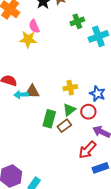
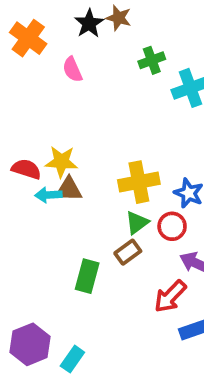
yellow star: (28, 39) -> (61, 162), moved
yellow cross: (70, 88) -> (139, 182), size x1.5
green rectangle: (49, 119) -> (87, 276), moved

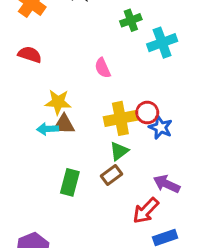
pink semicircle: (72, 69) -> (103, 68), moved
red semicircle: (26, 169) -> (30, 55), moved
red circle: (172, 226) -> (147, 113), moved
green rectangle: (87, 276) -> (70, 182), moved

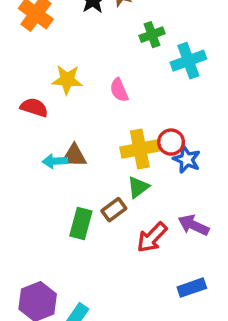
red semicircle: (30, 55) -> (34, 107), moved
yellow star: (58, 102) -> (67, 80), moved
brown rectangle: (112, 175) -> (114, 210), moved
red arrow: (146, 211) -> (152, 237), moved

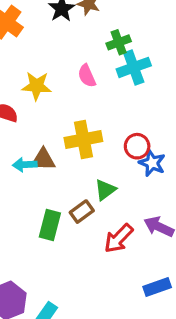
cyan cross: (188, 61) -> (134, 67), moved
pink semicircle: (119, 90) -> (87, 76), moved
yellow cross: (140, 149) -> (83, 140), moved

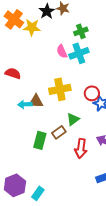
cyan cross: (134, 67) -> (79, 53), moved
yellow star: (36, 86) -> (32, 27), moved
red arrow: (119, 238) -> (81, 148), turned -36

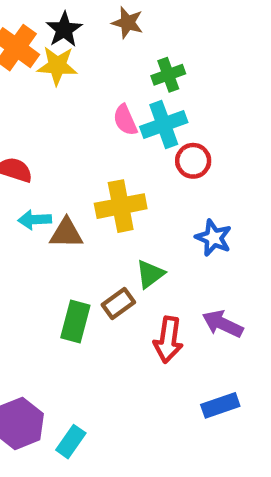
black star: (47, 11) -> (64, 29), moved
red circle: (92, 93) -> (193, 161), moved
cyan arrow: (25, 104) -> (35, 220), moved

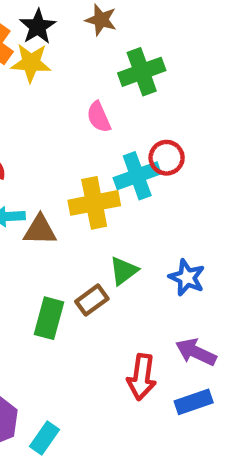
green cross: (168, 75) -> (142, 72), size x1.4
cyan cross: (164, 125) -> (137, 176), moved
blue star: (214, 238) -> (187, 278), moved
purple arrow: (223, 324) -> (196, 352), moved
red arrow: (168, 340) -> (142, 377), moved

